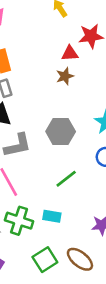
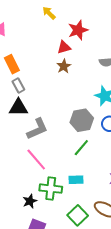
gray hexagon: (61, 132) -> (82, 120), moved

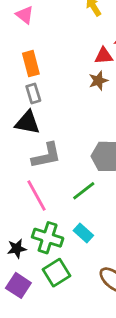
green line: (81, 148) -> (84, 191), moved
cyan rectangle: (76, 180) -> (83, 233), turned 32
green square: (78, 215) -> (57, 273), moved

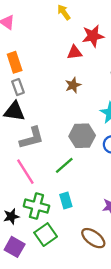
brown star: (98, 81) -> (73, 85), moved
cyan rectangle: (83, 233) -> (66, 200), turned 35

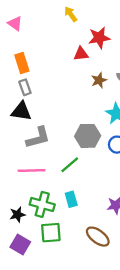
brown star: (73, 85) -> (99, 80), moved
pink line: (25, 172) -> (32, 171), turned -60
green square: (46, 235) -> (51, 233), turned 30

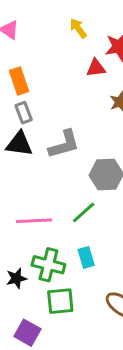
yellow arrow: (71, 14) -> (78, 28), moved
gray L-shape: (38, 138) -> (64, 144), moved
purple square: (20, 245) -> (27, 333), moved

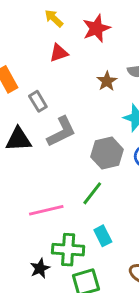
red triangle: (96, 68) -> (59, 53), moved
gray rectangle: (24, 113) -> (38, 101), moved

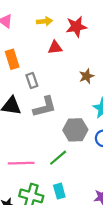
yellow arrow: (54, 18) -> (44, 21), moved, turned 120
red star: (96, 28) -> (76, 27), moved

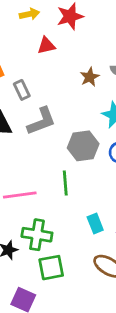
green line: (58, 158) -> (65, 183), turned -48
cyan rectangle: (59, 191) -> (95, 224), moved

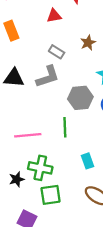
gray rectangle: (22, 90) -> (57, 52), moved, turned -35

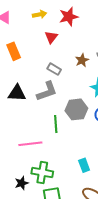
red triangle: (54, 16) -> (51, 37), turned -40
green line: (65, 127) -> (56, 124), moved

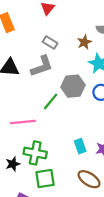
brown star: (82, 60) -> (84, 42), moved
green line: (56, 124) -> (51, 101), turned 42

